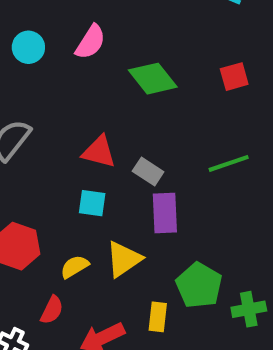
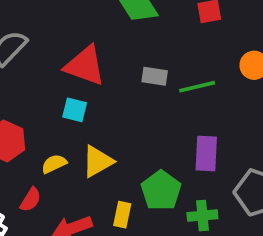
red triangle: (99, 152) -> (85, 66), size x1.4
gray rectangle: (148, 172) -> (155, 76), moved, turned -30
purple rectangle: (165, 213) -> (206, 153), moved

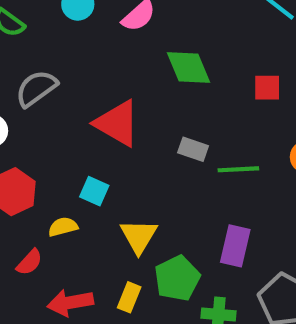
cyan square: (75, 110) -> (94, 191), moved
yellow triangle: (98, 161) -> (139, 236), moved, turned -40

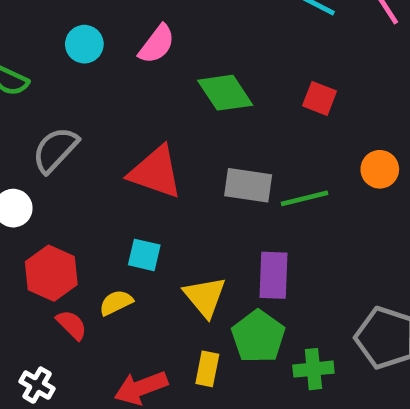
red square: (267, 88) -> (320, 98), turned 32
gray rectangle: (193, 149) -> (248, 185), size x1.4
purple rectangle: (235, 246) -> (273, 275), moved
red semicircle: (29, 262) -> (72, 325), moved, turned -76

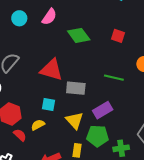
gray rectangle: (248, 185) -> (76, 88), moved
green line: (305, 198) -> (114, 78), turned 30
purple rectangle: (273, 275) -> (103, 110), turned 60
green pentagon: (258, 337) -> (98, 136), turned -30

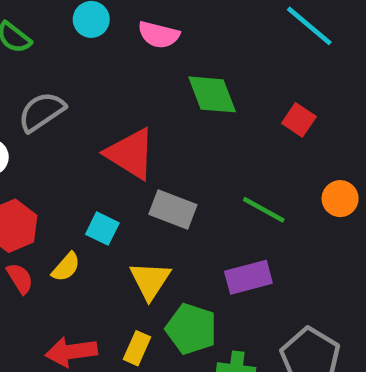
pink semicircle: (49, 17) -> (159, 35), turned 54
purple rectangle: (103, 110) -> (248, 277), moved
yellow semicircle: (38, 125) -> (66, 267), turned 144

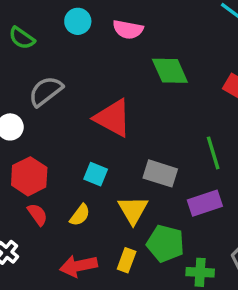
gray rectangle: (173, 209) -> (160, 173), moved
green line: (264, 210) -> (213, 153), turned 48
yellow semicircle: (66, 267) -> (80, 215), moved

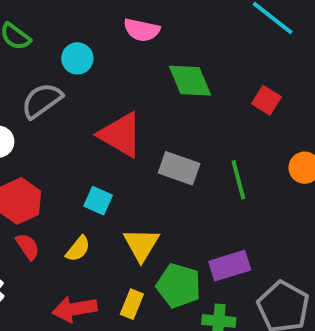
cyan circle: (78, 21) -> (77, 58), moved
gray rectangle: (160, 173) -> (179, 168), moved
purple rectangle: (205, 203) -> (230, 266), moved

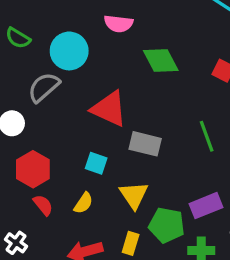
cyan circle: (77, 58) -> (69, 51), size x1.5
gray rectangle: (179, 168) -> (145, 144), moved

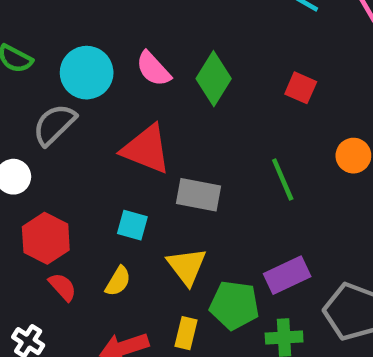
pink semicircle: (118, 24) -> (153, 69), moved, turned 44
green diamond: (161, 60) -> (214, 79), turned 63

